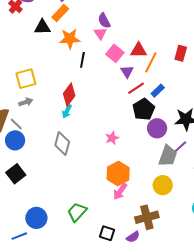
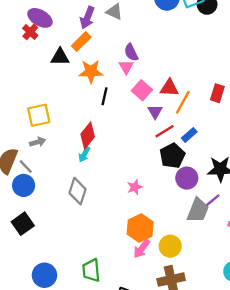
yellow circle: (163, 185) -> (170, 246), moved
green trapezoid: (77, 212) -> (91, 270), turned -50

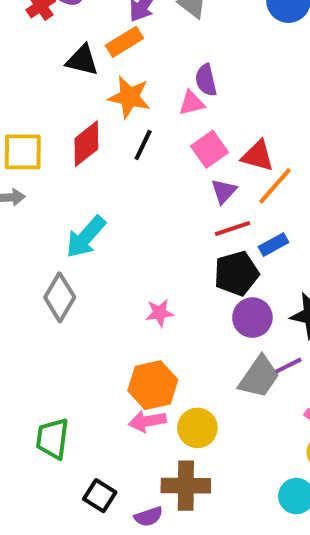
pink triangle: (126, 67) -> (192, 103), turned 35
red diamond: (88, 135) -> (86, 144), moved
cyan arrow: (84, 154) -> (86, 237), size x1.6
pink arrow: (142, 249) -> (147, 421), turned 30

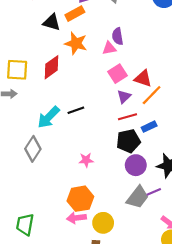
black line: (143, 145) -> (76, 110), moved, turned 42

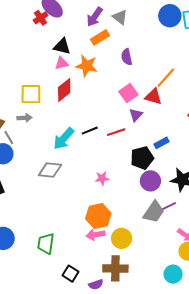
orange rectangle: (75, 14) -> (100, 37), moved
pink triangle: (109, 48) -> (61, 63), moved
orange line: (152, 95) -> (166, 78), moved
red line: (128, 117) -> (116, 132), moved
gray diamond: (33, 149) -> (50, 170), turned 65

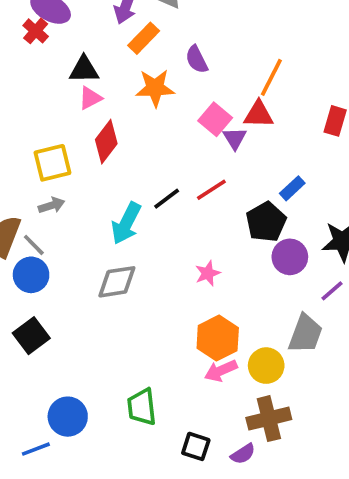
orange star: (87, 66) -> (155, 88), moved
purple triangle: (136, 115) -> (235, 138), moved
gray trapezoid: (154, 212) -> (305, 334), moved

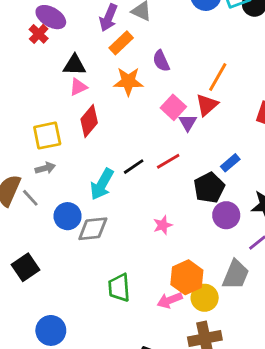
red triangle: (259, 114) -> (207, 105), turned -45
blue circle: (31, 275) -> (68, 216), moved
orange hexagon: (218, 338) -> (187, 277), moved
green trapezoid: (142, 407) -> (119, 288), moved

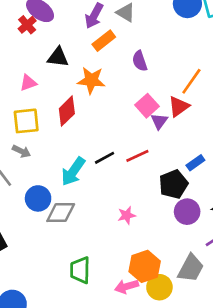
orange star: (128, 81) -> (91, 80), moved
pink triangle: (78, 87) -> (28, 83), moved
gray arrow: (45, 168) -> (21, 151), turned 36

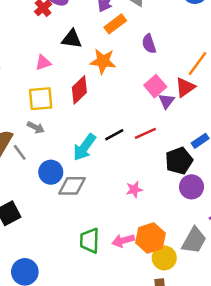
pink arrow: (127, 286) -> (123, 241), moved

